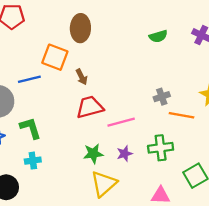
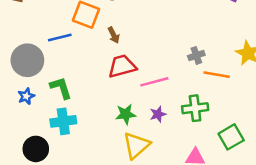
cyan cross: (33, 161) -> (63, 121), size x1.5

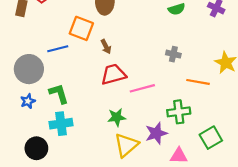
gray cross: (196, 55) -> (173, 54), moved, turned 32
purple star: (158, 114) -> (156, 133), moved, size x1.5

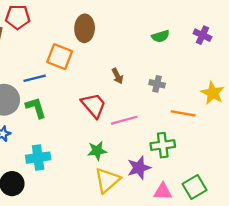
brown arrow: (106, 47) -> (117, 76), moved
red trapezoid: (113, 74) -> (94, 105), turned 65
green L-shape: (59, 94) -> (36, 108), moved
green square: (211, 138) -> (194, 187), moved

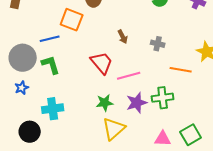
purple star: (139, 168) -> (137, 103), moved

